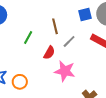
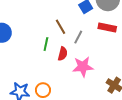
green line: (28, 38) -> (46, 44), moved

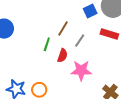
brown line: (60, 27) -> (63, 28), turned 56

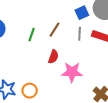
gray line: (80, 41) -> (80, 34), moved, turned -32
green line: (47, 44) -> (32, 34), moved

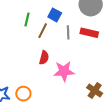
blue square: (82, 13) -> (55, 15), moved, turned -32
green line: (32, 34) -> (27, 20), moved

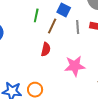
red semicircle: (44, 58) -> (46, 49), moved

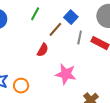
green line: (36, 15) -> (35, 14), moved

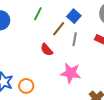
gray line: (80, 37) -> (75, 39), moved
red semicircle: (43, 50) -> (47, 50), turned 112

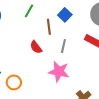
brown line: (59, 29) -> (49, 27), turned -49
gray line: (75, 39) -> (63, 46), moved

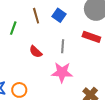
green line: (29, 11) -> (13, 28), moved
brown line: (49, 27) -> (36, 16), moved

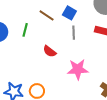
brown line: (36, 16) -> (47, 15), turned -35
gray line: (63, 46) -> (74, 33), moved

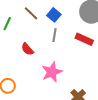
pink star: (78, 69) -> (52, 72), turned -30

